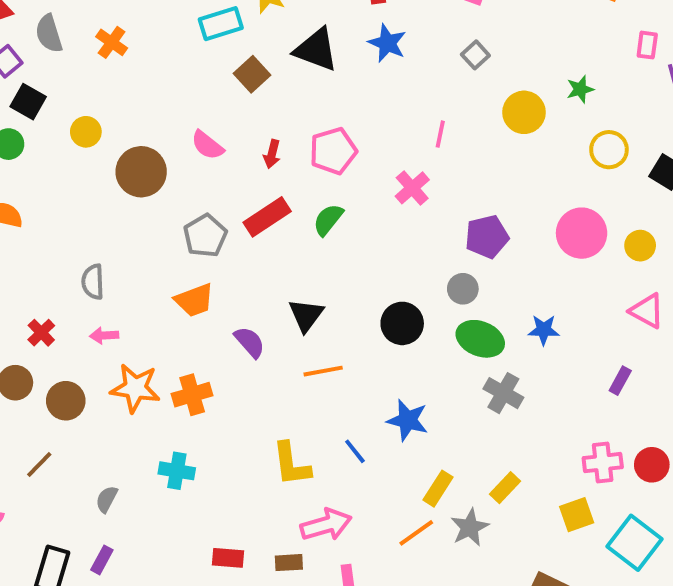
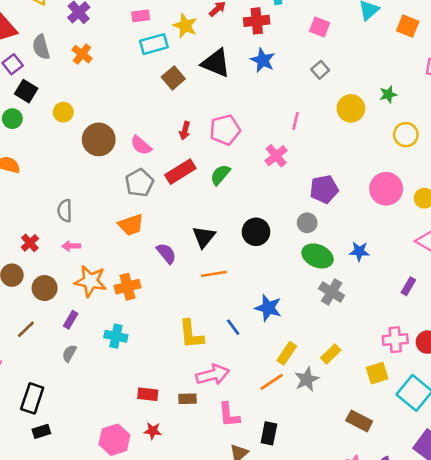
pink semicircle: (207, 145) -> (141, 145), moved
black circle: (402, 323) -> (256, 232), moved
purple rectangle: (102, 560) -> (71, 320), moved

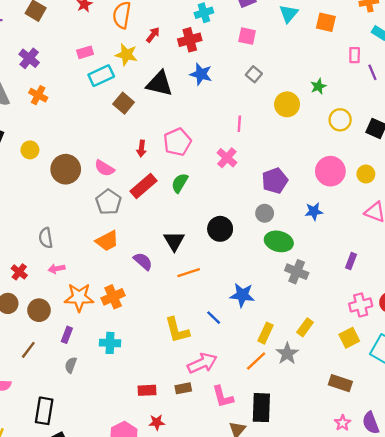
blue star: (359, 251) -> (314, 211), moved
purple rectangle: (408, 286) -> (351, 261), moved
black rectangle: (269, 433) -> (261, 408), size x1.4

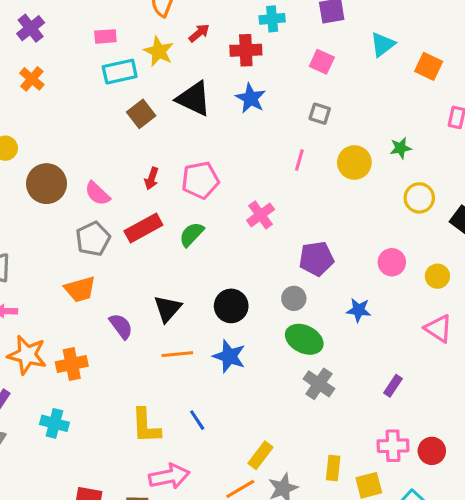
gray square: (254, 74) -> (320, 114), turned -35
pink line: (239, 124) -> (299, 160), moved
pink circle: (330, 171) -> (392, 262), size x0.7
blue star: (242, 295) -> (229, 356), moved
yellow rectangle: (305, 327) -> (333, 468), moved, turned -42

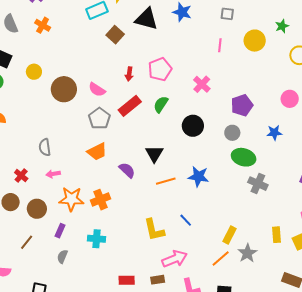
black circle: (231, 306) -> (193, 126), moved

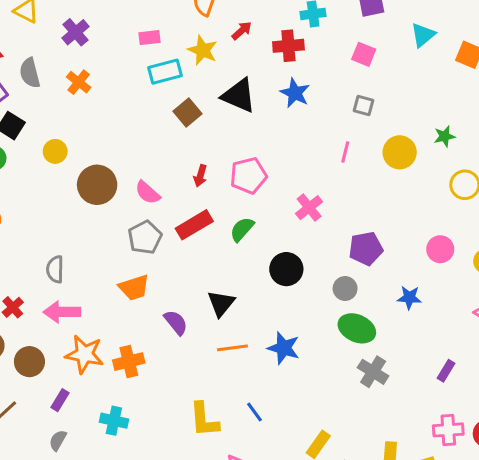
pink arrow: (53, 174) -> (62, 312), size x1.6

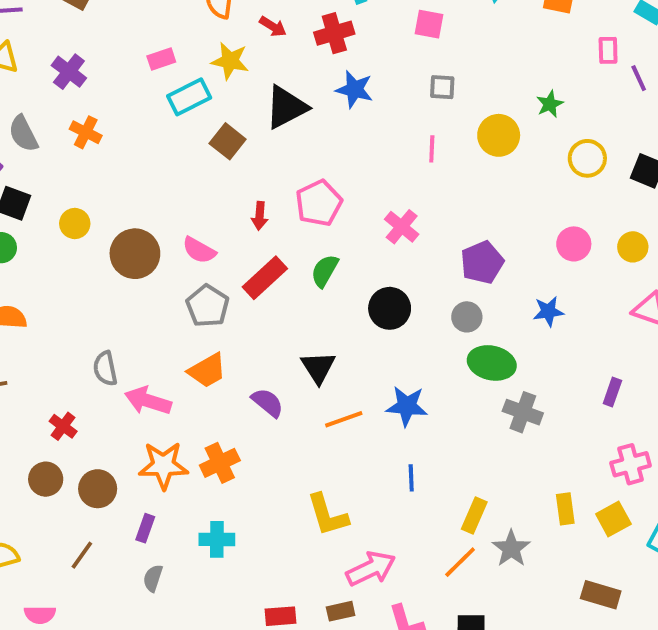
red arrow: (242, 31) -> (273, 27), turned 85
black triangle: (239, 96) -> (286, 107), turned -39
pink arrow: (62, 312) -> (148, 401), moved, turned 30
blue line: (254, 412) -> (411, 478), moved, turned 45

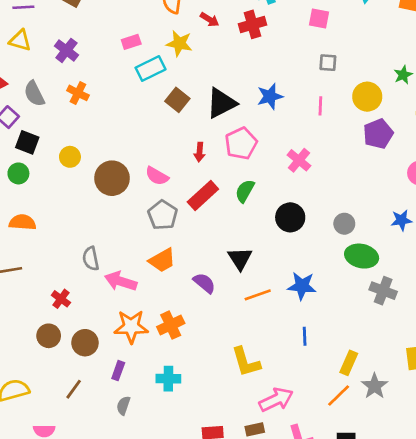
blue star: (355, 89) -> (270, 96), moved, turned -30
black triangle: (286, 107) -> (221, 103), moved
purple pentagon: (482, 262) -> (378, 134), moved

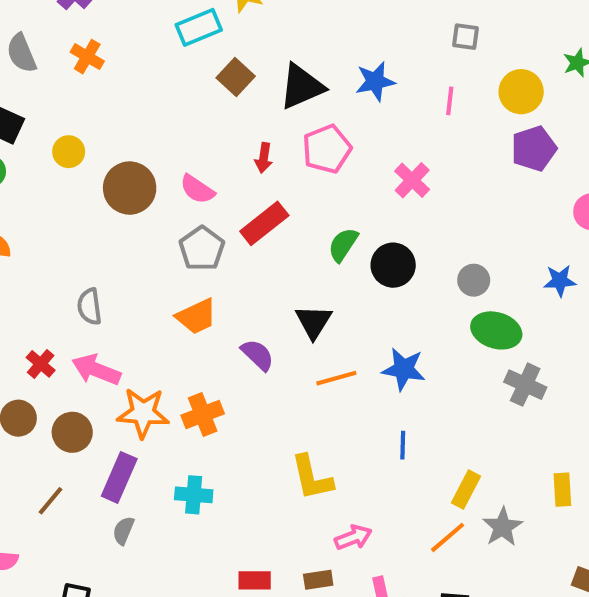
green semicircle: (245, 191) -> (343, 245), moved
pink arrow: (121, 281) -> (96, 370), moved
purple rectangle: (118, 371) -> (119, 477), size x1.6
pink arrow: (276, 400) -> (353, 537), size x0.7

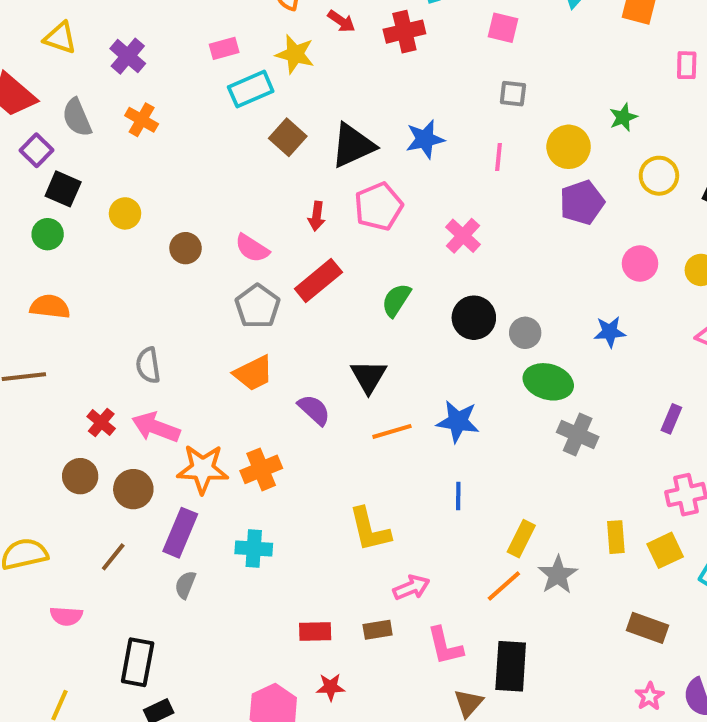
brown circle: (130, 188) -> (186, 248), size x0.6
black circle: (393, 265) -> (474, 318), moved

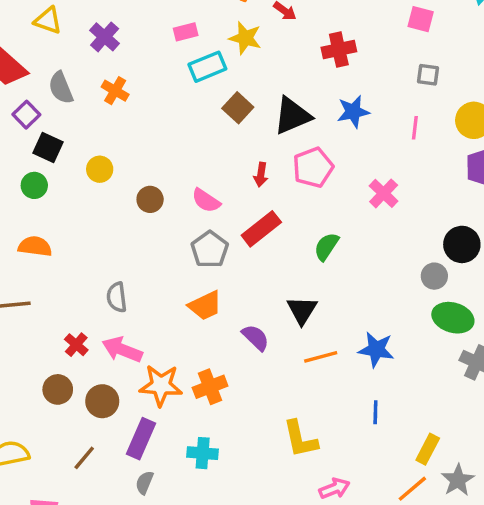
red cross: (404, 32) -> (339, 50), moved
black circle: (474, 318) -> (462, 244), moved

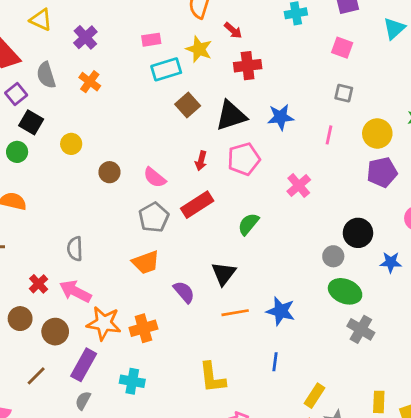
red cross: (339, 50) -> (248, 66), moved

